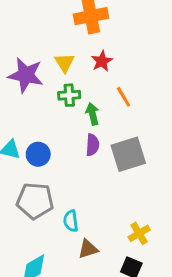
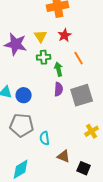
yellow cross: (139, 233) -> (92, 131), moved
brown triangle: (88, 249) -> (64, 156), moved, turned 40

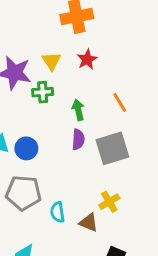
green cross: (44, 57) -> (43, 92), moved
orange line: (79, 58) -> (120, 102), moved
yellow cross: (92, 131) -> (109, 202), moved
brown triangle: (64, 156) -> (89, 223), moved

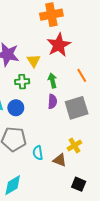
red star: (87, 59) -> (59, 45), size x1.6
yellow triangle: (52, 61) -> (34, 61), moved
green cross: (43, 92) -> (22, 82), moved

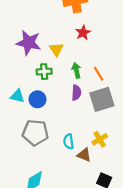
red star: (59, 45) -> (83, 33), size x0.6
orange line: (82, 75) -> (99, 74), moved
cyan semicircle: (38, 153) -> (69, 142), moved

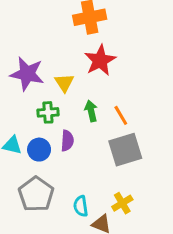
red star: (83, 33) -> (100, 60), size x1.5
purple semicircle: (76, 93) -> (67, 141), moved
gray pentagon: (35, 133) -> (36, 194), turned 30

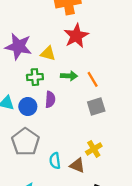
yellow triangle: (64, 83) -> (48, 54), turned -42
green arrow: (91, 111) -> (69, 76), turned 105
gray square: (125, 150) -> (96, 107), size x0.7
cyan semicircle: (81, 206) -> (55, 161), moved

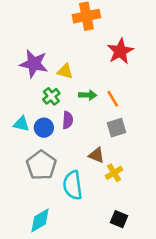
red star: (76, 36) -> (120, 51), moved
green cross: (35, 77) -> (51, 96), turned -35
cyan semicircle: (55, 161) -> (73, 185), size x1.6
brown triangle: (77, 165) -> (96, 155), moved

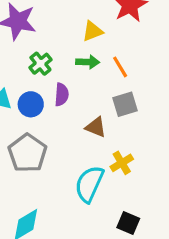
yellow triangle: (65, 71) -> (93, 31), moved, turned -36
brown triangle: (96, 155) -> (96, 127), moved
cyan semicircle: (73, 185) -> (89, 184), moved, turned 32

